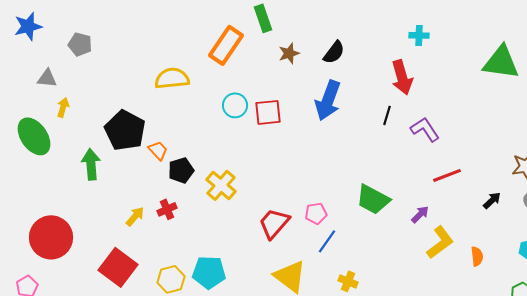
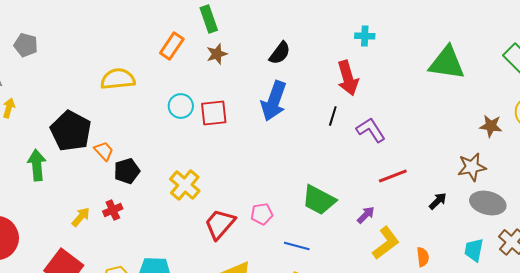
orange rectangle: (226, 45) -> (172, 46), size x0.7
brown star: (289, 53) -> (217, 54), moved
yellow cross: (221, 185) -> (185, 185), moved
blue line: (327, 241) -> (297, 246), moved, turned 70

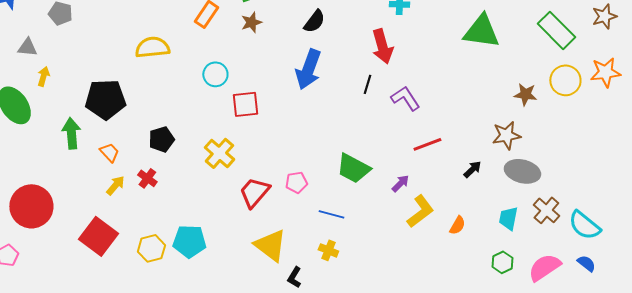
red square: (214, 113) -> (245, 104), moved
black pentagon: (71, 131) -> (105, 99), turned -30
orange trapezoid: (104, 151) -> (109, 152), moved
red cross: (113, 210) -> (147, 178), turned -30
orange semicircle: (423, 257) -> (457, 225), turned 36

